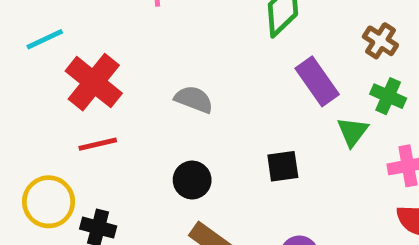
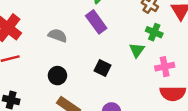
purple rectangle: (317, 81) -> (96, 22), moved
black square: (283, 166) -> (102, 68), turned 35

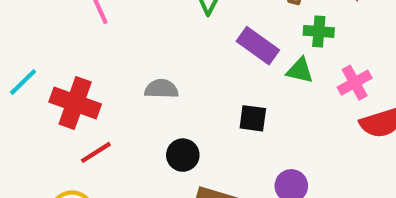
purple rectangle: (96, 22) -> (258, 46), moved
green triangle: (137, 50) -> (300, 70), turned -35

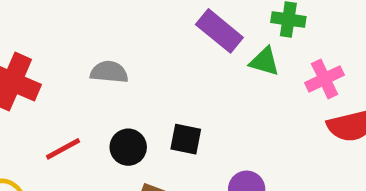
black square: (253, 118) -> (186, 139), moved
red line: (96, 152) -> (63, 149), moved

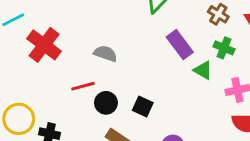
red line: (63, 149) -> (83, 86), moved

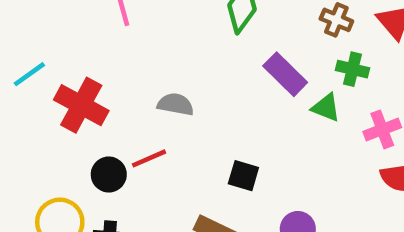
black circle: (106, 103) -> (109, 175), moved

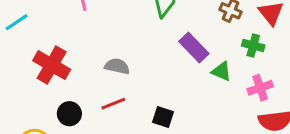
green cross: (353, 69) -> (253, 45), moved
cyan line: (29, 74) -> (17, 22), moved
red line: (149, 158) -> (113, 104), moved

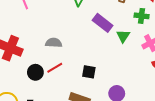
green triangle: (222, 71) -> (123, 36), turned 48
black circle: (69, 114) -> (35, 72), moved

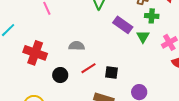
green cross: (142, 16) -> (152, 16), moved
red line: (55, 68) -> (88, 68), moved

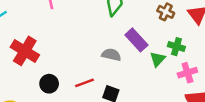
green cross: (152, 16) -> (176, 47), moved
gray semicircle: (77, 46) -> (111, 55), moved

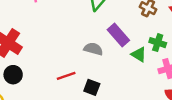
green triangle: (158, 59) -> (139, 54), turned -42
black circle: (49, 84) -> (13, 75), moved

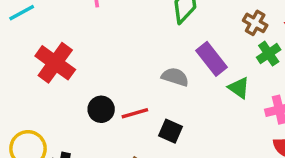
green cross: (158, 43) -> (269, 54), moved, turned 35
black circle: (13, 75) -> (101, 109), moved

